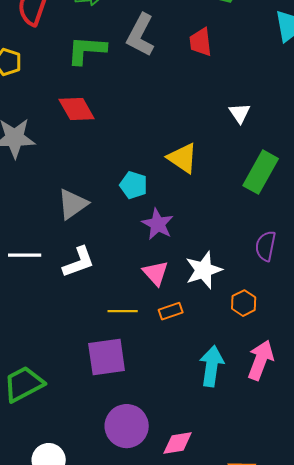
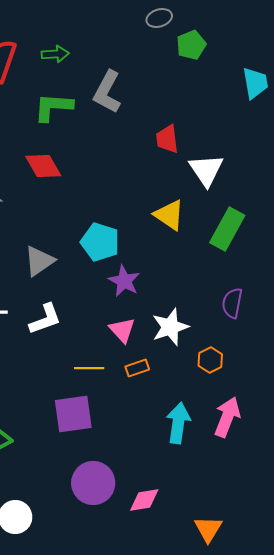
red trapezoid: (201, 42) -> (167, 139), moved
white triangle: (240, 113) -> (206, 170), size x1.6
yellow triangle: (183, 158) -> (169, 215), moved
cyan pentagon: (134, 185) -> (100, 242), size x1.4

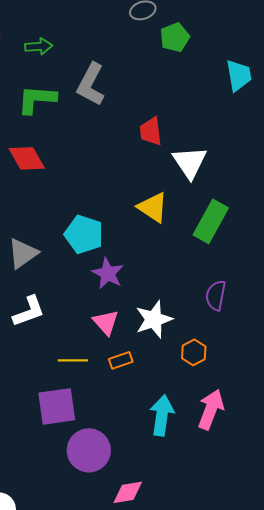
purple circle: (93, 483) -> (89, 450), moved

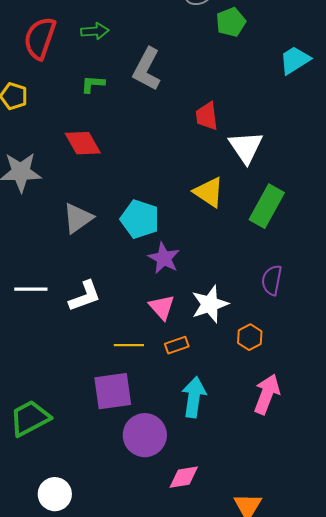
cyan trapezoid: (239, 75) -> (295, 60), turned -112
green L-shape: (37, 99) -> (93, 84), size x0.6
gray triangle: (23, 253) -> (78, 218), moved
cyan arrow: (162, 415) -> (194, 397), moved

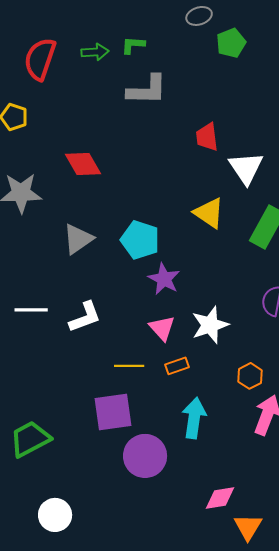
gray L-shape: (147, 69) -> (147, 90), turned -117
green L-shape: (93, 84) -> (133, 45), moved
orange hexagon: (250, 337) -> (250, 376), moved
pink diamond: (184, 477) -> (220, 498), moved

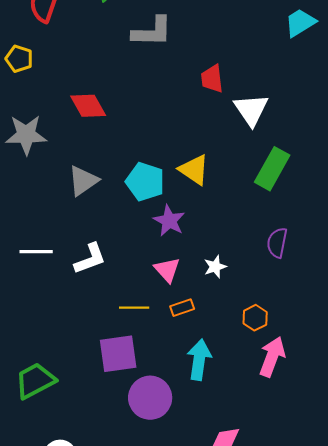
yellow triangle: (209, 213) -> (194, 170), moved
white star: (210, 325) -> (215, 267), size x0.6

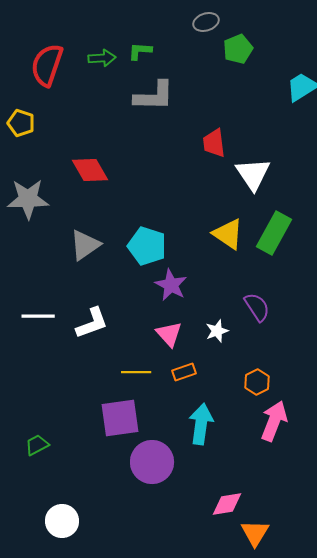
yellow triangle: (194, 170) -> (228, 234), moved
purple semicircle: (277, 243) -> (257, 307), moved, turned 136
green trapezoid: (35, 381) -> (37, 445), size x0.6

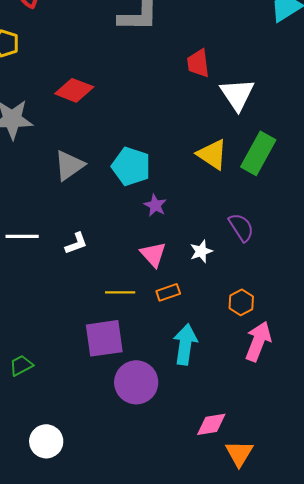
red diamond: (90, 170) -> (74, 90), turned -39
purple star: (171, 285) -> (155, 205), size x0.7
white L-shape: (92, 323) -> (76, 243), size x0.7

